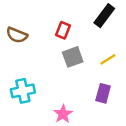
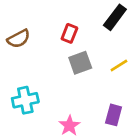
brown semicircle: (17, 35) -> (19, 39), turned -50
purple rectangle: (103, 93) -> (114, 115), moved

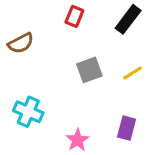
red rectangle: (69, 33) -> (74, 16), moved
cyan cross: (25, 100) -> (28, 112), turned 35

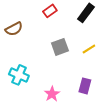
red rectangle: (74, 16) -> (50, 11), turned 32

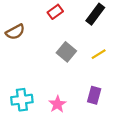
gray square: (60, 47) -> (66, 52), turned -30
cyan cross: (19, 75) -> (22, 100), moved, turned -30

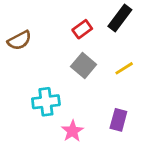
red rectangle: (55, 12) -> (82, 29), moved
cyan cross: (22, 100) -> (46, 102), moved

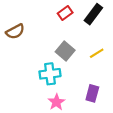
red rectangle: (82, 29) -> (65, 13), moved
cyan cross: (46, 102) -> (50, 74), moved

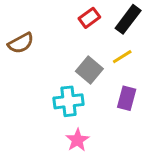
yellow line: (97, 53) -> (122, 57), moved
purple rectangle: (92, 93) -> (127, 98), moved

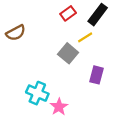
yellow line: (122, 57) -> (85, 37), moved
cyan cross: (68, 101) -> (37, 93), moved, turned 30

